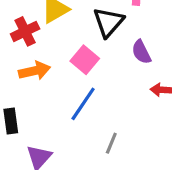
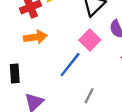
pink square: (85, 60) -> (90, 40), moved

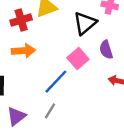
gray line: (89, 96) -> (50, 111), moved

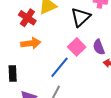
red cross: (21, 20) -> (27, 18), turned -36
purple semicircle: (106, 50) -> (99, 47), moved

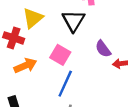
pink square: (77, 47) -> (60, 55), moved

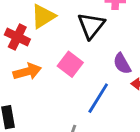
blue line: (65, 84) -> (98, 98), moved

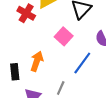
orange arrow: (27, 72) -> (37, 61), moved, turned -60

